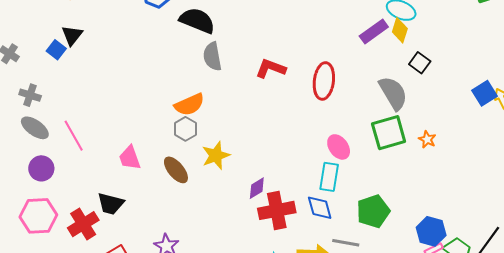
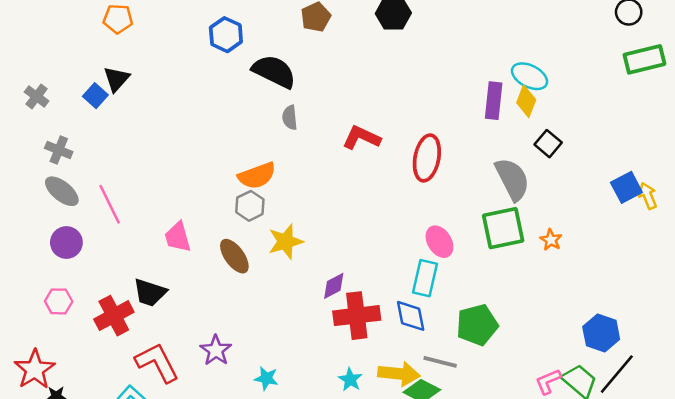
purple rectangle: (374, 32) -> (494, 101), turned -52
gray semicircle: (212, 56) -> (290, 118), size x0.7
pink hexagon: (38, 216) -> (59, 301), size x0.6
blue hexagon: (431, 231) -> (601, 333), moved

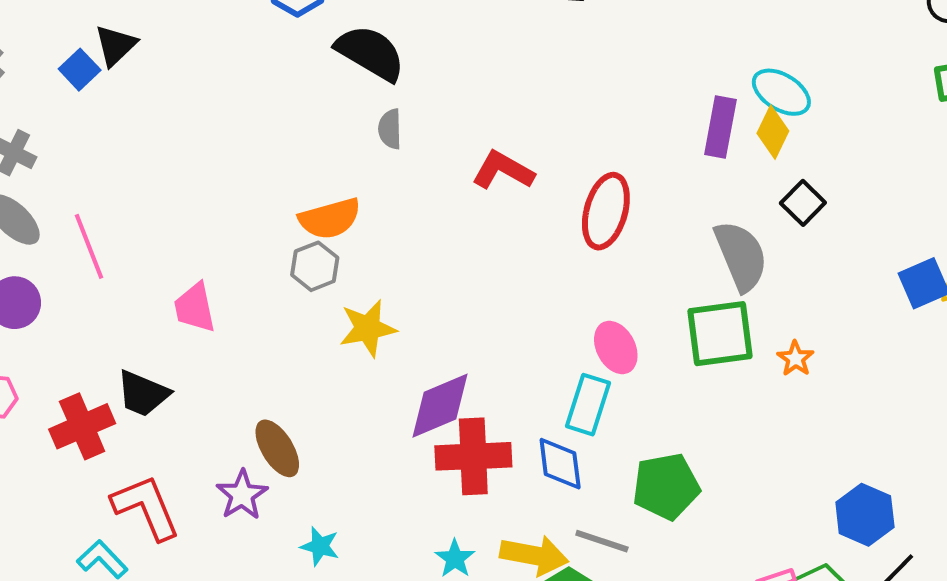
brown ellipse: (234, 256) -> (277, 448), moved
purple diamond: (334, 286) -> (440, 406), size x1.6

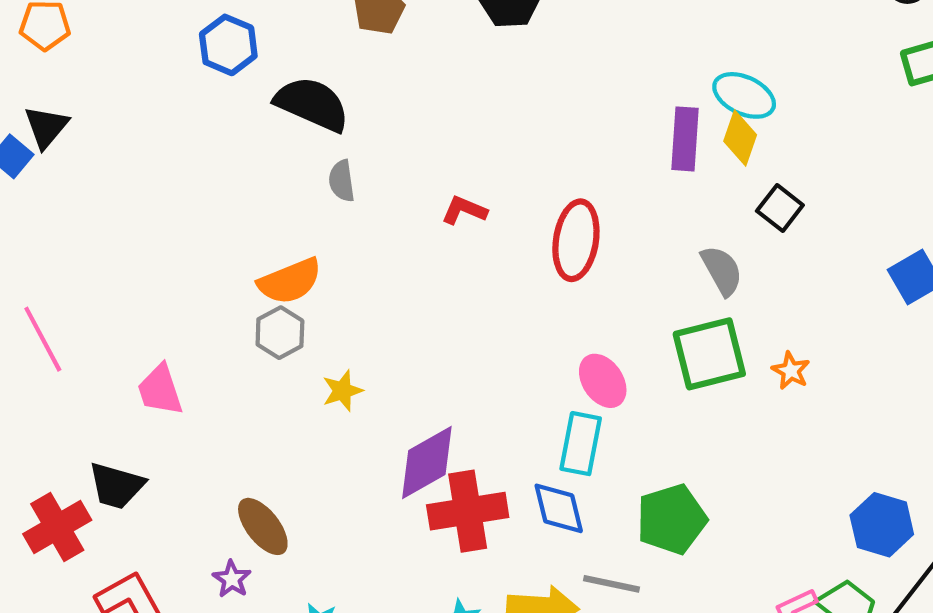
red L-shape: (503, 170) -> (464, 210), size x0.7
gray semicircle: (741, 256) -> (722, 271), size x0.7
yellow star: (368, 328) -> (342, 391), size x0.7
purple star: (242, 495) -> (232, 579), size x0.7

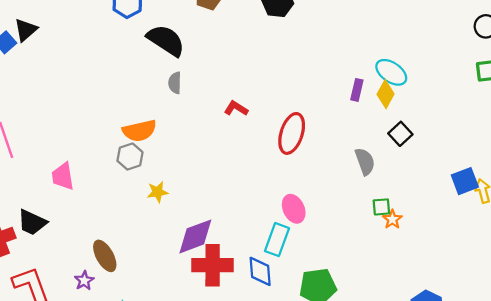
purple rectangle: (685, 139) -> (357, 90), size x0.7
green square: (709, 354) -> (381, 207), moved, size x0.5

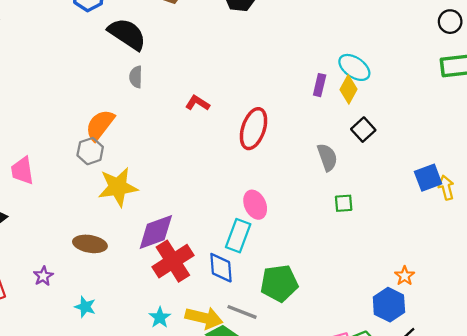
orange semicircle: (139, 131) -> (100, 125), turned 140
yellow star: (158, 192) -> (118, 187), size x1.8
orange star: (392, 219) -> (405, 276), moved
brown ellipse: (105, 256) -> (90, 244), moved, turned -52
red cross: (213, 265) -> (173, 261), turned -33

